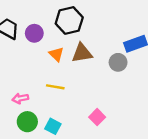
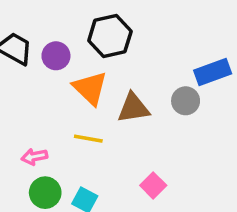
brown triangle: (82, 53) -> (133, 108), moved
orange triangle: (56, 54) -> (90, 88), size x1.5

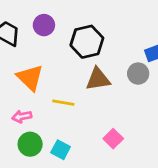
black hexagon: (110, 36) -> (87, 42), moved
purple circle: (56, 56) -> (44, 25), moved
orange triangle: (90, 88) -> (30, 78), moved

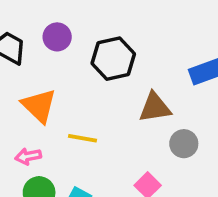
gray circle: (138, 74) -> (184, 144), moved
brown triangle: (98, 79) -> (155, 107), moved

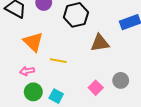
gray circle: (184, 144) -> (121, 80), moved

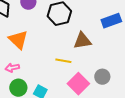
yellow line: (58, 61) -> (63, 61), moved
pink square: (96, 88) -> (78, 84), size x1.5

